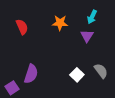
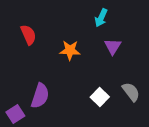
cyan arrow: (92, 17) -> (101, 18), moved
orange star: (60, 23) -> (70, 50), moved

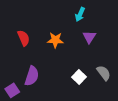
red semicircle: (28, 35) -> (24, 38), moved

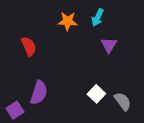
orange star: (55, 40) -> (68, 21), moved
gray semicircle: (104, 73) -> (123, 101), moved

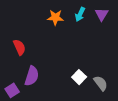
purple triangle: (109, 45) -> (102, 14), moved
red semicircle: (29, 46) -> (19, 47), moved

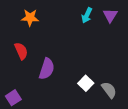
orange star: (55, 17) -> (30, 18), moved
purple semicircle: (32, 76) -> (47, 69), moved

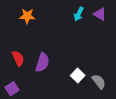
purple triangle: (110, 15) -> (100, 14), turned -32
red semicircle: (21, 51) -> (18, 58), moved

